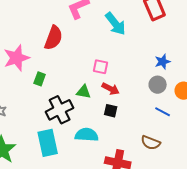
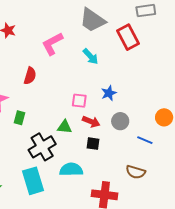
cyan arrow: (115, 24) -> (91, 56), size x0.7
red semicircle: (53, 38) -> (30, 76), size x0.7
blue star: (163, 62) -> (109, 93), moved
gray circle: (158, 85) -> (120, 121), moved

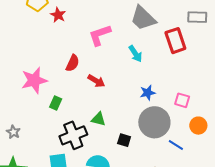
pink square: (79, 101) -> (182, 100), moved
gray circle: (120, 121) -> (154, 122), size x1.8
red arrow: (91, 122) -> (96, 81), moved

